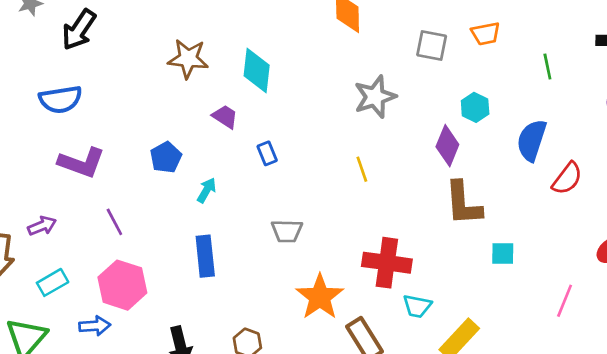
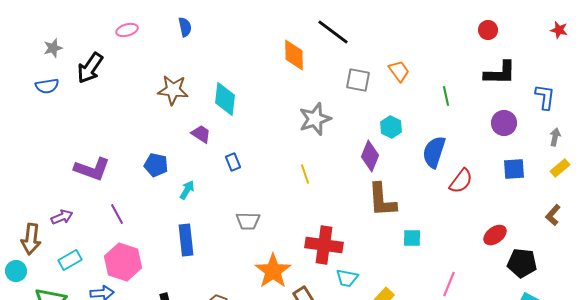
orange trapezoid: (486, 34) -> (399, 71), turned -115
blue semicircle: (60, 99) -> (47, 86), moved, size x0.7
blue pentagon: (166, 157) -> (156, 165), turned -30
pink line: (565, 301) -> (449, 284), moved

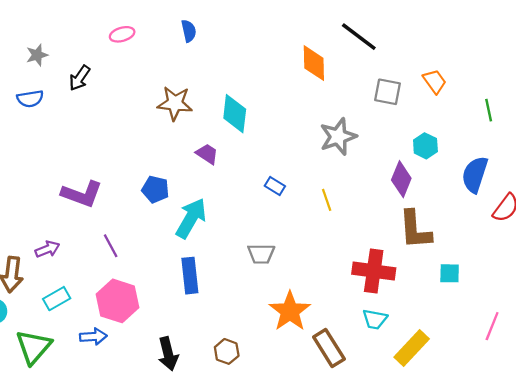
black arrow: (90, 68) -> (80, 78), size x0.7
blue rectangle: (233, 162) -> (275, 186), moved, turned -36
cyan arrow: (187, 190) -> (191, 218), size x1.8
red cross: (324, 245) -> (374, 271), moved

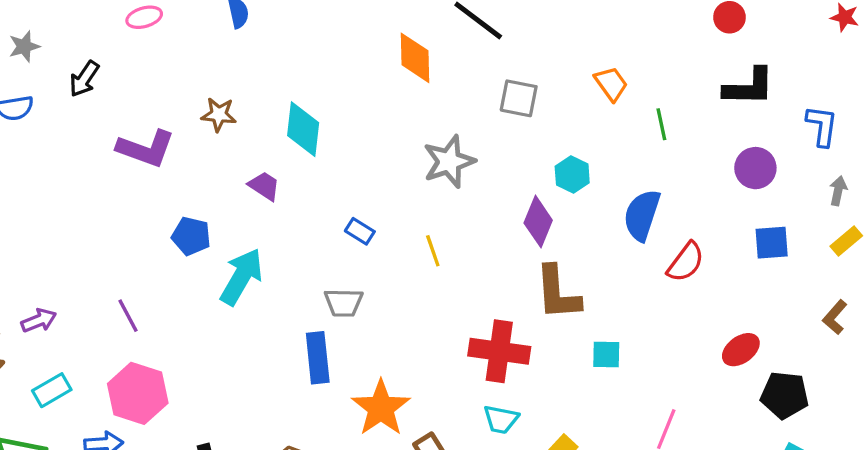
orange trapezoid: (435, 81) -> (611, 84), moved
brown star: (175, 103) -> (219, 115), size x0.7
purple L-shape: (82, 194) -> (146, 149), moved
gray trapezoid: (261, 254) -> (344, 303), moved
blue rectangle: (190, 276) -> (318, 358), moved

